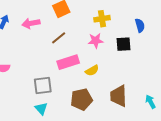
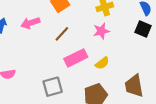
black square: (124, 44) -> (143, 29), moved, turned 35

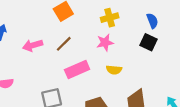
pink arrow: (30, 23) -> (33, 45), moved
yellow semicircle: (102, 63) -> (114, 70), moved, turned 40

